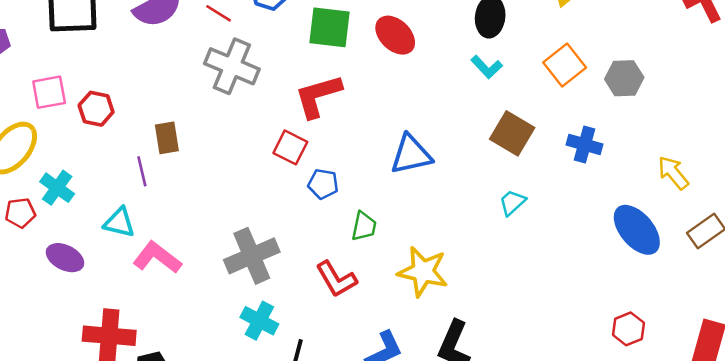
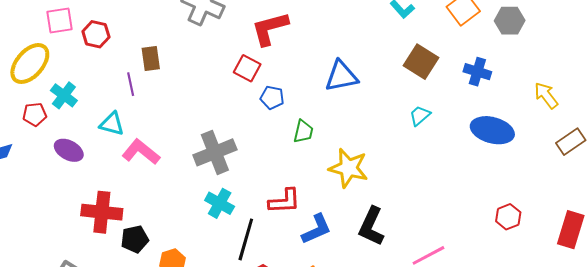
blue ellipse: (637, 230) -> (492, 130), moved, turned -36
red L-shape: (336, 279) -> (285, 201), moved, turned -64

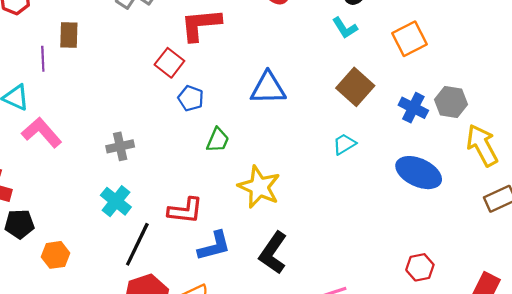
gray hexagon: (510, 21) -> (451, 102), moved
yellow arrow: (546, 95) -> (482, 145), size x1.4
gray cross: (215, 152) -> (120, 146), size x0.6

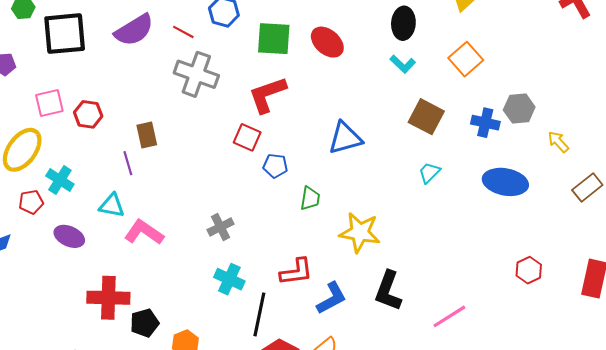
yellow arrow: (482, 145) -> (558, 142), size x0.6

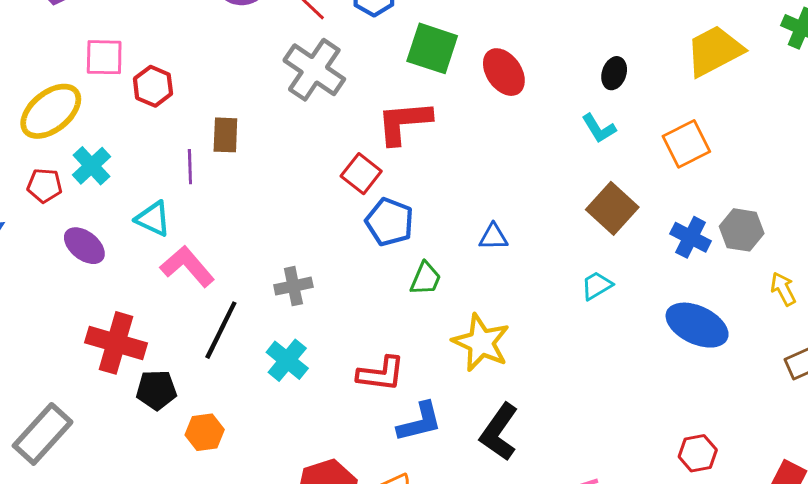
black ellipse: (403, 23) -> (614, 73), size x0.7
blue triangle: (345, 138) -> (493, 237), moved, size x0.6
blue pentagon: (275, 166) -> (390, 222), size x1.4
black line: (259, 314) -> (221, 330), moved

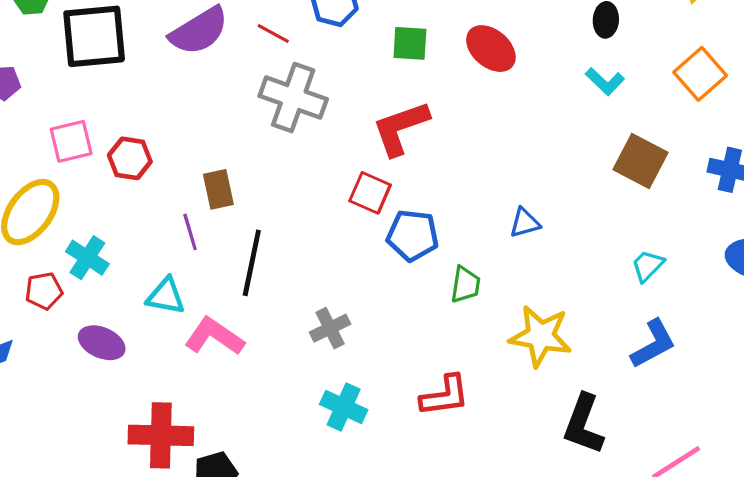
green square: (432, 48) -> (410, 43), size x0.7
cyan trapezoid: (597, 286) -> (648, 266), moved
black line: (221, 330) -> (252, 263), moved
blue L-shape: (420, 422) -> (653, 344), moved

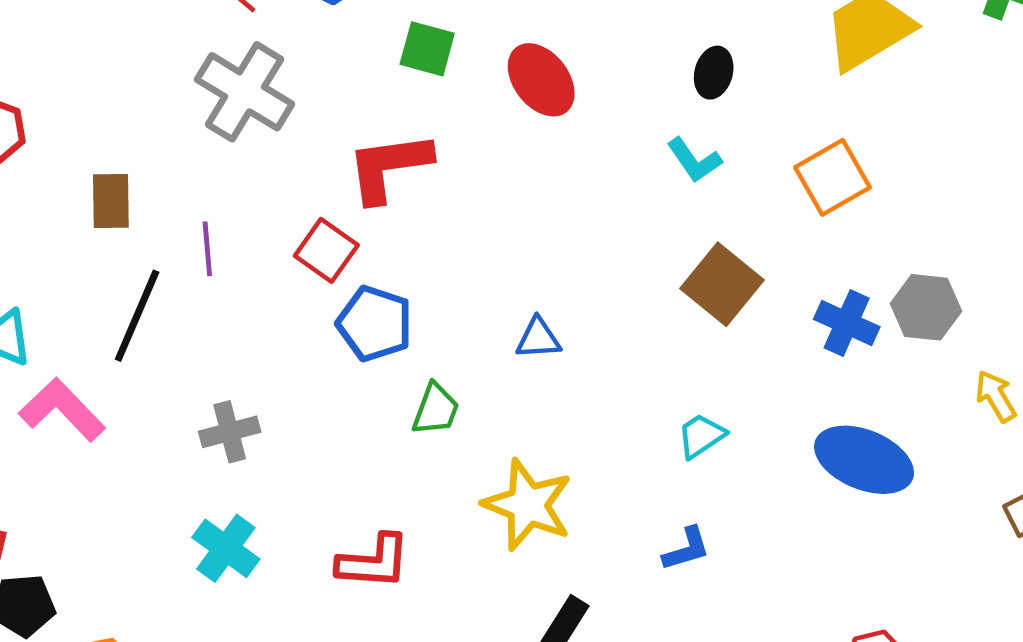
purple line: (190, 232) -> (207, 249), moved
blue L-shape: (653, 344) -> (686, 549), size x0.7

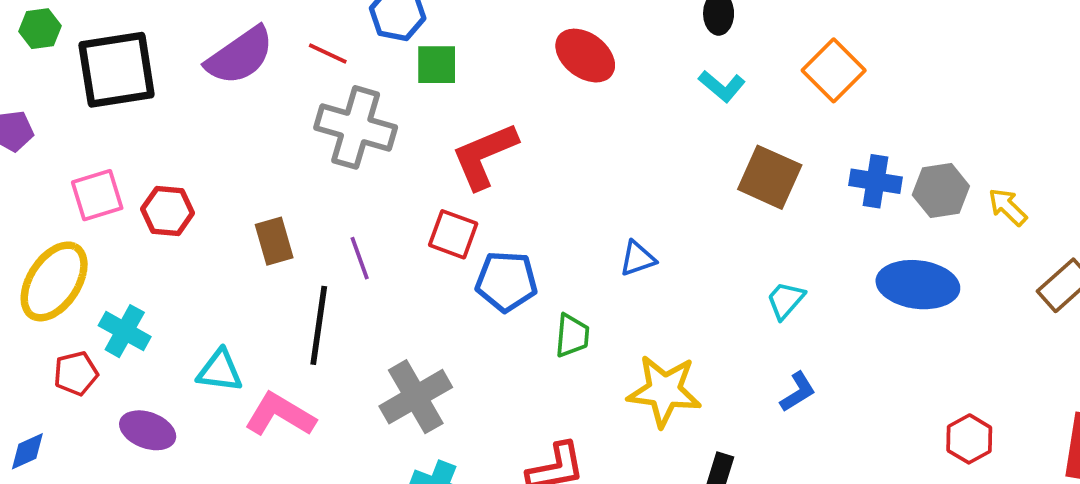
green square: (427, 49) -> (437, 65), moved
gray hexagon: (926, 307) -> (941, 190), moved
gray cross: (230, 432) -> (416, 397), size x1.5

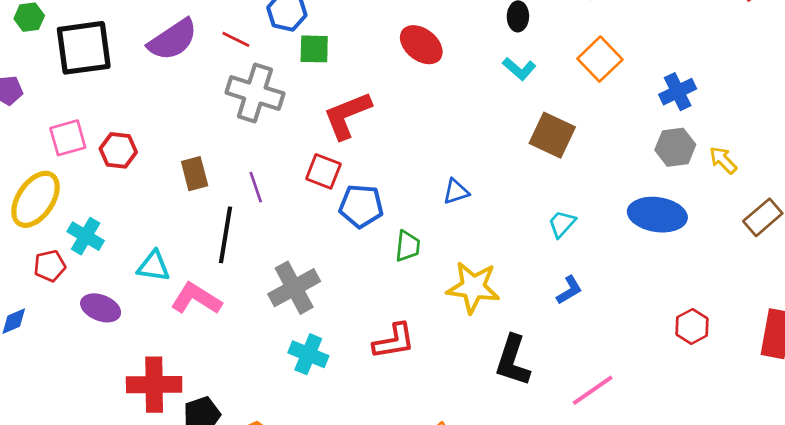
blue cross: (875, 181) -> (678, 92), moved, turned -36

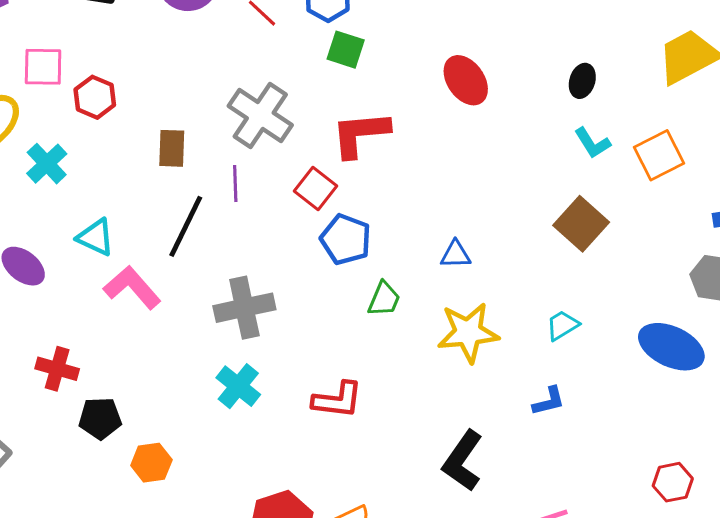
cyan L-shape: (519, 69) -> (592, 143), moved
gray cross: (255, 93) -> (260, 115), moved
cyan cross: (86, 236) -> (47, 164), moved
yellow star: (473, 287) -> (468, 332), moved, turned -30
red cross: (154, 385) -> (57, 369), size x0.7

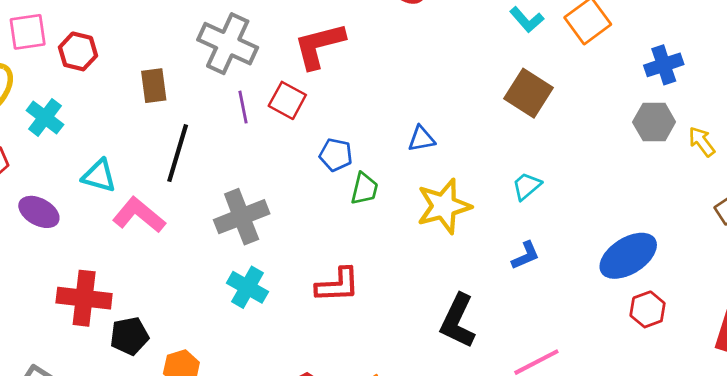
purple line: (235, 184) -> (243, 107), moved
blue pentagon: (346, 239) -> (336, 155), moved, size x0.7
blue ellipse: (671, 347) -> (628, 256), moved, turned -48
red cross: (57, 369) -> (84, 298), size x1.4

